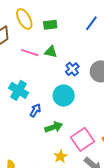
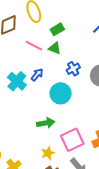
green rectangle: (50, 25) -> (57, 29), moved, turned -32
blue arrow: (35, 110) -> (37, 75), moved

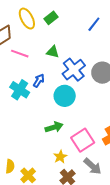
green rectangle: (57, 29) -> (51, 18), moved
pink line: (34, 46) -> (20, 54), moved
blue cross: (73, 69) -> (74, 70), size x1.6

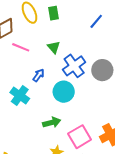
green rectangle: (51, 18) -> (54, 13), turned -64
green triangle: (53, 52) -> (54, 47), turned 32
cyan cross: (20, 90) -> (20, 95), moved

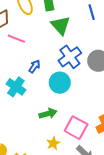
blue line: (96, 21) -> (92, 12), turned -56
green triangle: (54, 47) -> (61, 25), moved, size x1.5
pink square: (80, 137) -> (76, 128), turned -30

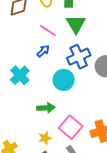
pink line: (16, 39) -> (48, 30), moved
blue arrow: (34, 66) -> (43, 51), moved

